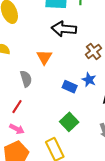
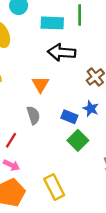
gray semicircle: (26, 79) -> (33, 115), moved
green square: (69, 122) -> (78, 140), moved

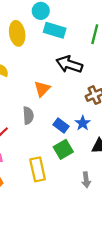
cyan rectangle: (52, 23) -> (55, 30), moved
yellow rectangle: (54, 187) -> (38, 169), moved

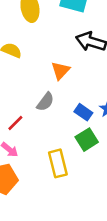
gray semicircle: (28, 116) -> (45, 102), turned 42

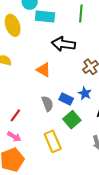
orange triangle: (60, 71) -> (44, 70), turned -35
gray semicircle: (45, 102) -> (47, 104), moved, turned -49

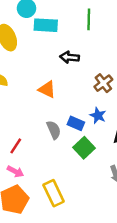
black arrow: (63, 44) -> (70, 57), size x0.7
yellow rectangle: (53, 141) -> (54, 193), moved

